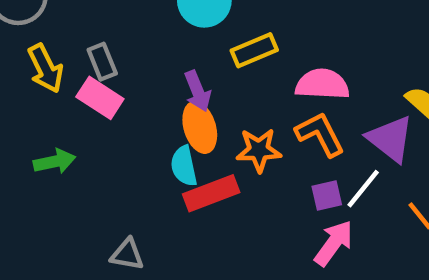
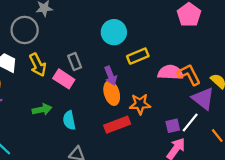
gray rectangle: (102, 62) -> (75, 62), moved
orange L-shape: (320, 134) -> (189, 75), moved
cyan semicircle: (184, 166) -> (69, 120), moved

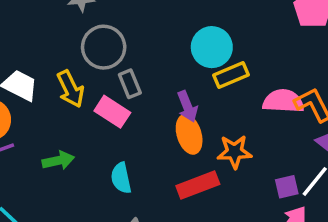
gray circle: (25, 30) -> (104, 47), moved
cyan circle: (114, 32) -> (212, 47), moved
green arrow: (42, 109) -> (58, 161), moved

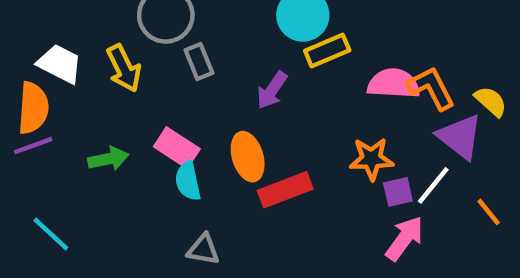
purple arrow: (187, 106) -> (272, 90), turned 56
pink rectangle: (112, 112) -> (177, 148), moved
orange ellipse: (189, 134) -> (248, 157), moved
orange star: (234, 152) -> (371, 159), moved

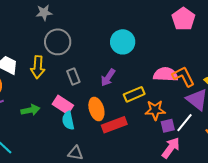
yellow rectangle: (327, 51) -> (134, 94), moved
gray rectangle: (199, 62) -> (73, 77), moved
yellow arrow: (124, 68) -> (38, 67), turned 30

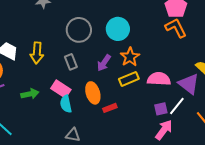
gray circle: (58, 42) -> (79, 30), moved
pink semicircle: (166, 74) -> (159, 79), moved
orange L-shape: (183, 77) -> (176, 28), moved
orange star: (155, 110) -> (130, 57), moved, turned -30
red rectangle: (114, 125) -> (110, 108), size x0.6

